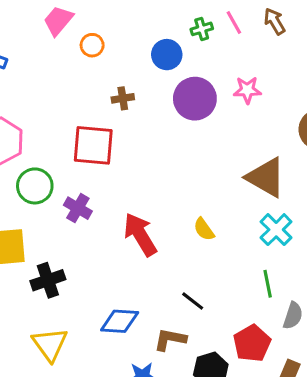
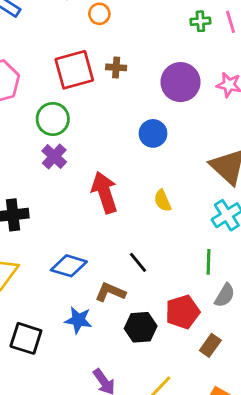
blue circle: (167, 55) -> (153, 133), moved
red square: (93, 145) -> (74, 70), moved, turned -33
green circle: (35, 186) -> (53, 119), moved

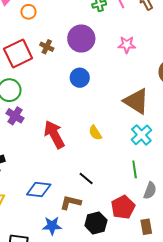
brown cross: (116, 67) -> (47, 47), turned 32
purple circle: (180, 82) -> (81, 39), moved
blue circle: (153, 133) -> (80, 78), moved
brown rectangle: (210, 345) -> (146, 227), turned -35

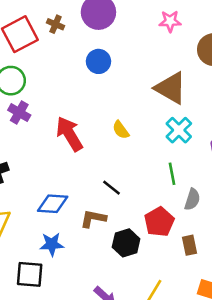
pink star: (127, 45) -> (170, 21), moved
blue star: (52, 226) -> (52, 244), moved

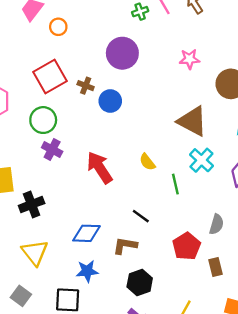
brown cross: (56, 24) -> (86, 86), moved
blue circle: (98, 61) -> (110, 101), moved
green line: (172, 174) -> (175, 184), moved
black hexagon: (126, 243) -> (140, 283), moved

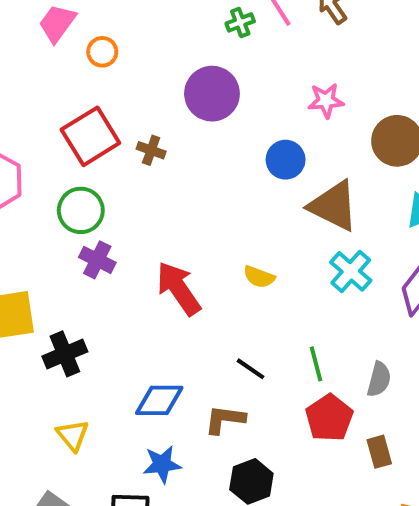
blue circle: (110, 101) -> (286, 160), moved
yellow semicircle: (147, 162) -> (259, 277), turned -30
green line: (175, 184) -> (316, 364), moved
yellow triangle: (35, 253) -> (73, 435), size x0.7

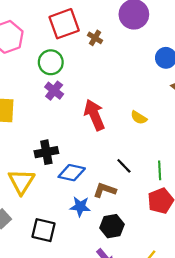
black cross: (65, 354) -> (46, 152), moved
yellow triangle: (73, 435) -> (21, 182), size x1.5
blue star: (162, 464) -> (80, 207), moved

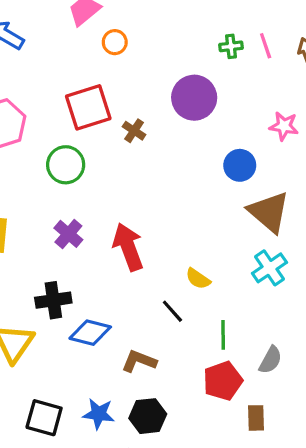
purple cross: (54, 91) -> (68, 234), moved
yellow semicircle: (139, 118) -> (198, 279), moved
black line: (124, 166) -> (172, 311), moved
blue star: (80, 207) -> (99, 414), moved

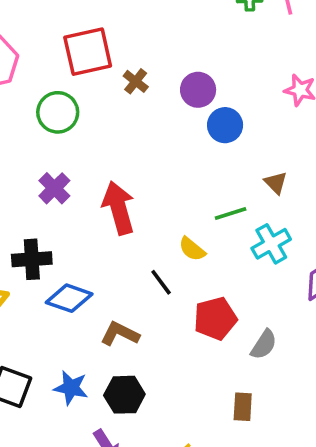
purple circle: (194, 98) -> (198, 90), moved, size x0.7
blue circle: (240, 165) -> (225, 125), moved
brown triangle: (269, 212) -> (276, 183), size x0.5
green line: (223, 335) -> (231, 213), moved, turned 68
red pentagon: (223, 381) -> (215, 318), moved

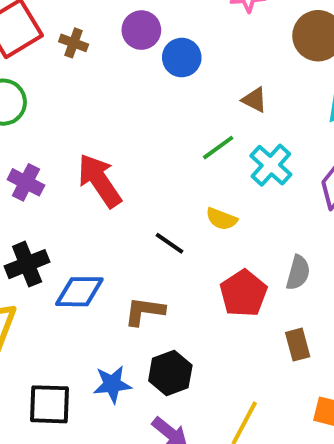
yellow semicircle: (192, 249) -> (222, 219), moved
red pentagon: (215, 318) -> (243, 293), moved

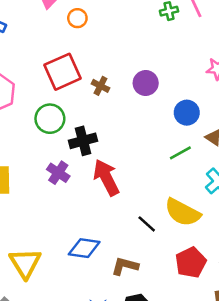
blue circle: (182, 58) -> (187, 113), moved
green line: (218, 148) -> (180, 153), moved
yellow semicircle: (222, 219) -> (182, 212), size x1.8
black cross: (27, 264) -> (83, 141), moved

